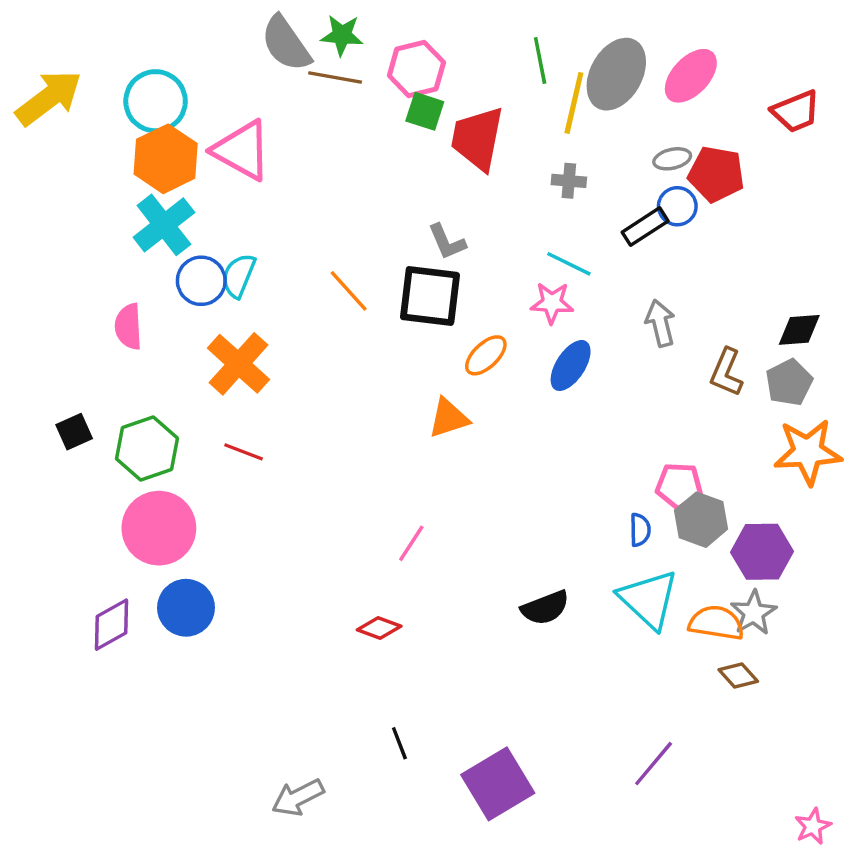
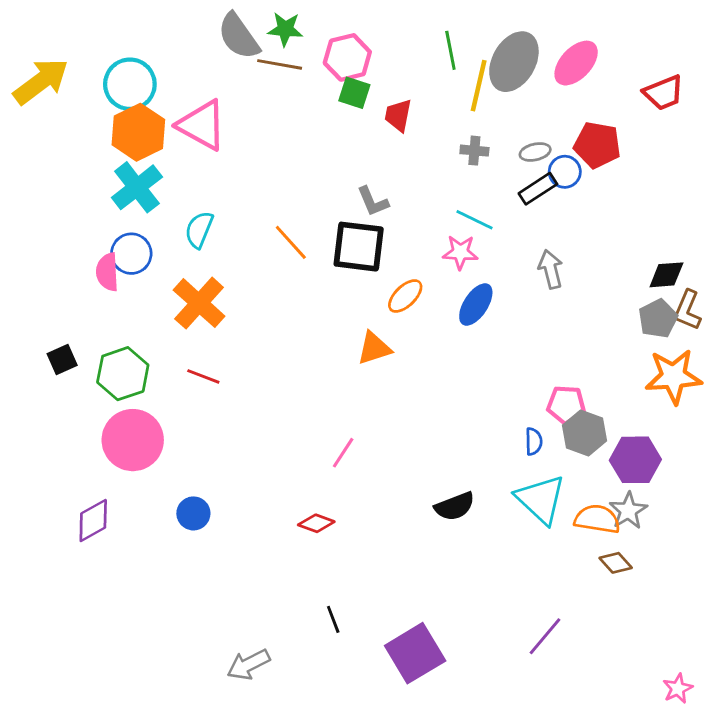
red trapezoid: (477, 138) -> (398, 115), size x0.6
gray ellipse: (672, 159) -> (535, 152), moved
blue circle: (201, 281) -> (131, 254), moved
brown L-shape: (726, 372) -> (688, 310), moved
blue circle: (186, 608) -> (193, 513), moved, size x0.7

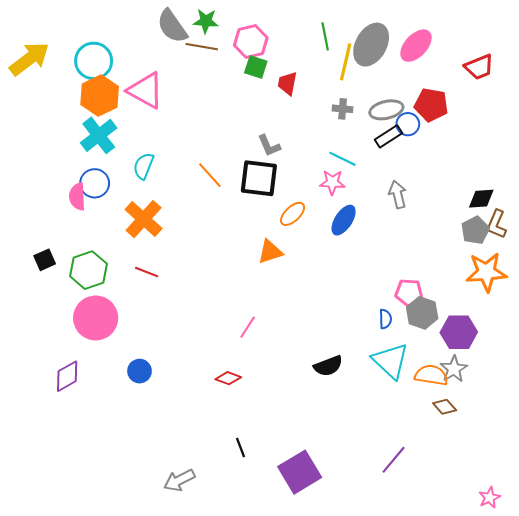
gray ellipse: (535, 152) -> (386, 110), size x1.5

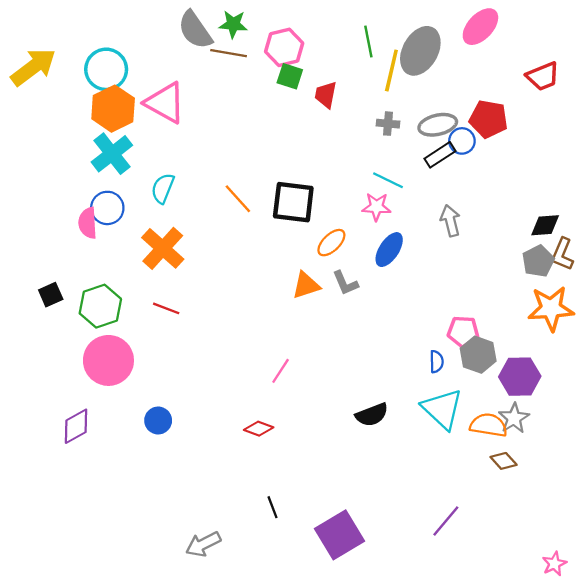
pink ellipse: (416, 46) -> (480, 27), moved
gray L-shape: (269, 146) -> (345, 283), moved

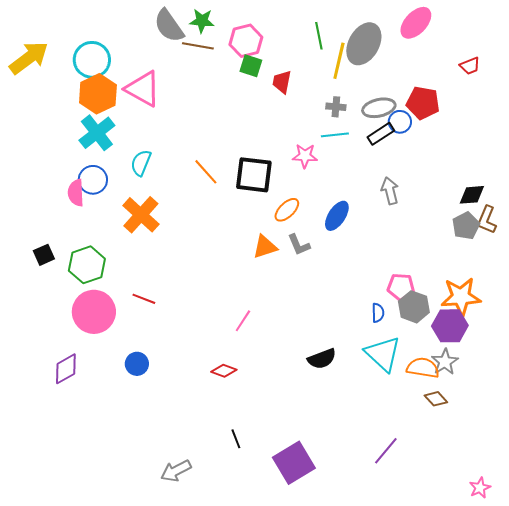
red trapezoid: (543, 76) -> (470, 66), size x0.7
cyan line: (388, 180) -> (335, 135), moved, turned -32
pink star: (376, 207) -> (305, 156), moved
red line: (166, 308) -> (144, 299), moved
orange star: (551, 308) -> (461, 297), moved

